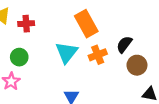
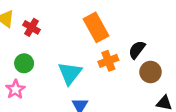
red cross: (26, 24) -> (32, 27), turned 35
cyan triangle: (67, 52) -> (70, 73), moved

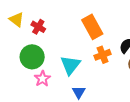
green circle: (24, 63) -> (32, 57), size x1.5
pink star: (15, 89) -> (42, 79), moved

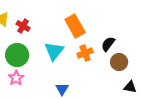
cyan triangle: (70, 65) -> (54, 51), moved
pink star: (42, 79) -> (16, 78), moved

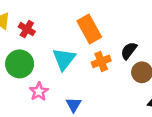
pink star: (16, 78) -> (39, 91), moved

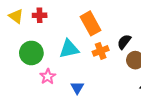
red cross: (27, 29) -> (40, 15), moved, turned -32
cyan triangle: (64, 59) -> (69, 49), turned 40

